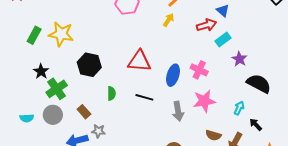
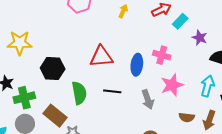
green cross: (57, 89) -> (24, 98), turned 30
green semicircle: (111, 93) -> (79, 93), size x1.6
cyan arrow: (239, 108) -> (207, 86), size x1.5
brown rectangle: (84, 112) -> (55, 116), size x1.6

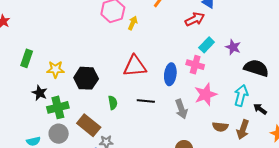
yellow arrow: (123, 11) -> (133, 23), moved
cyan rectangle: (180, 21) -> (207, 45), moved
yellow star: (20, 43) -> (55, 69), moved, size x0.7
green semicircle: (79, 93) -> (113, 103), size x0.6

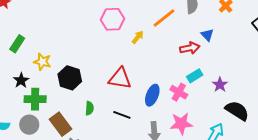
yellow arrow: (133, 23) -> (138, 37), moved

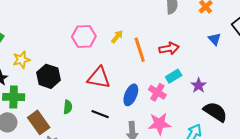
orange line: (164, 18) -> (140, 50), moved, turned -70
pink hexagon: (113, 19) -> (84, 36), moved
blue triangle: (207, 35) -> (215, 39), moved
yellow star: (42, 62) -> (21, 60), turned -30

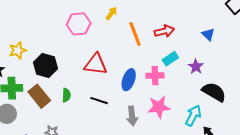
yellow arrow: (117, 37) -> (112, 13), moved
blue triangle: (215, 39) -> (208, 34), moved
pink cross: (157, 92) -> (155, 76), turned -30
brown rectangle: (39, 122) -> (39, 96), moved

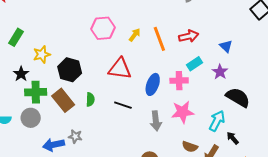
yellow arrow: (112, 13) -> (135, 35), moved
blue triangle: (208, 34) -> (226, 46), moved

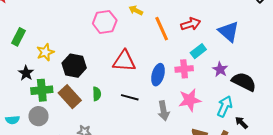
yellow arrow: (135, 35) -> (136, 10), moved, turned -96
blue triangle: (226, 46) -> (229, 31), size x1.6
purple star: (220, 72) -> (220, 69), moved

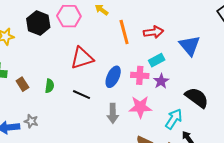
red triangle: (124, 61) -> (82, 58), turned -30
black hexagon: (74, 66) -> (38, 23), moved
purple star: (220, 69) -> (161, 81), moved
brown rectangle: (70, 97) -> (22, 84), size x0.6

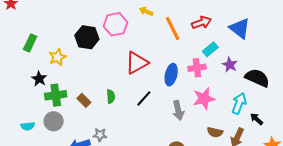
purple star: (161, 81) -> (230, 65), moved
black line: (82, 95) -> (144, 98), turned -60

